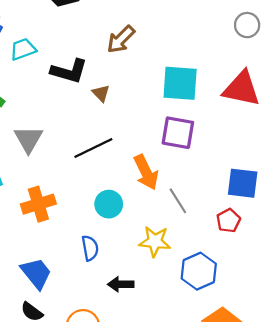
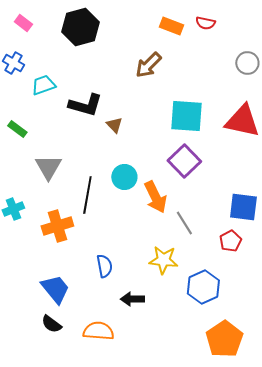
brown arrow: (121, 39) -> (148, 65), moved
purple square: (178, 133) -> (184, 161), turned 36
black line: (93, 148) -> (87, 195), moved, turned -54
cyan circle: (109, 204) -> (124, 177), moved

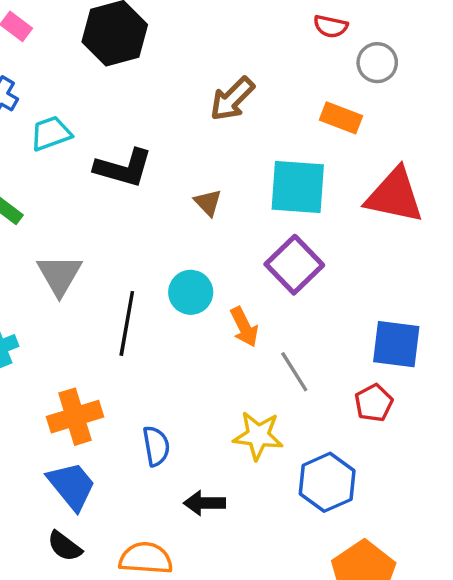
orange rectangle: (171, 26) -> (341, 118), moved
gray circle: (247, 63) -> (377, 63), moved
brown triangle: (114, 125) -> (208, 203), moved
orange arrow: (155, 197) -> (244, 327), size x0.7
orange cross: (57, 226) -> (75, 417), moved

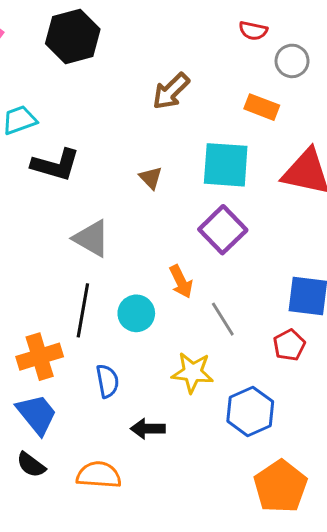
black L-shape: (123, 168) -> (56, 165), moved
gray triangle: (59, 275) -> (92, 238), moved, turned -30
cyan circle: (191, 292) -> (136, 313), moved
black line: (127, 323) -> (83, 310), moved

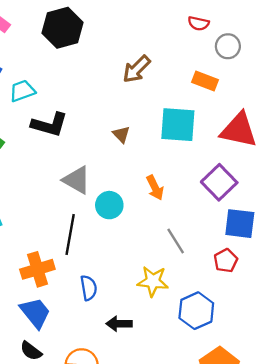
purple square: (223, 230) -> (219, 182), moved
orange arrow: (181, 282) -> (155, 188), moved
cyan circle: (136, 313) -> (109, 205), moved

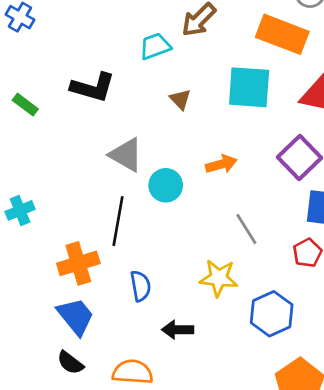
orange rectangle: (205, 81) -> (282, 34), size x1.6
cyan trapezoid: (22, 91) -> (155, 46), moved
orange arrow: (155, 188) -> (221, 164), turned -80

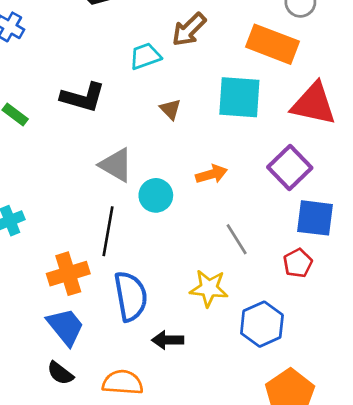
blue semicircle: (141, 286) -> (131, 296), size x1.6

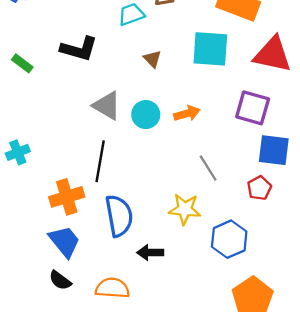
purple square: (290, 168) -> (253, 108), turned -30
cyan circle: (156, 195) -> (146, 115), moved

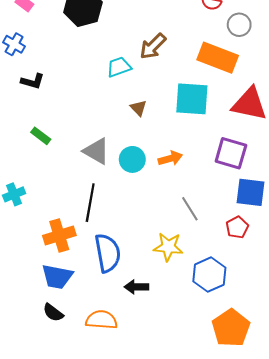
black L-shape: (79, 49) -> (33, 81), moved, size x0.7
green rectangle: (22, 63) -> (41, 136), moved
blue trapezoid: (65, 241) -> (57, 277), turned 140

